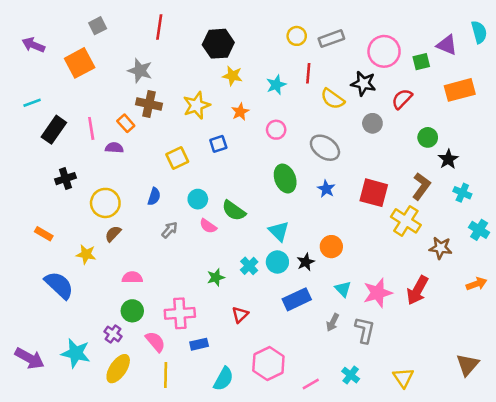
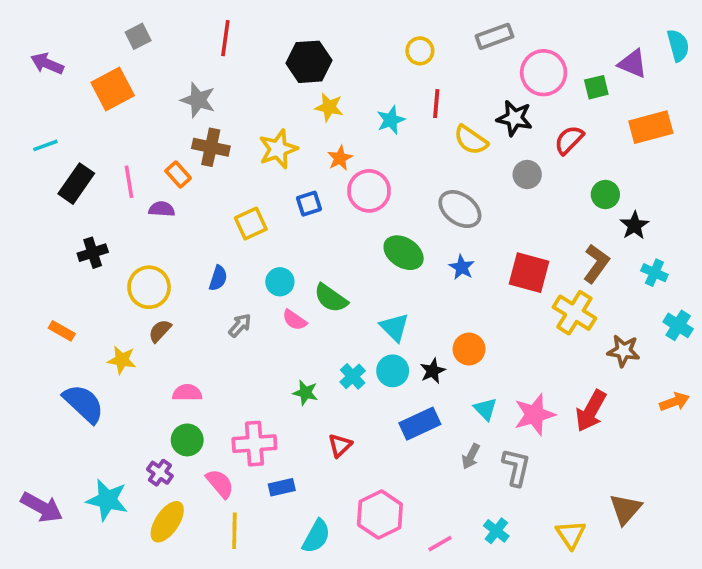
gray rectangle: (331, 39) -> (494, 36), moved
pink circle: (276, 130) -> (369, 191), moved, size x1.5
green ellipse: (285, 179) -> (404, 253), turned -36
green star: (216, 277) -> (305, 393), turned 30
brown triangle: (468, 365) -> (625, 509), moved

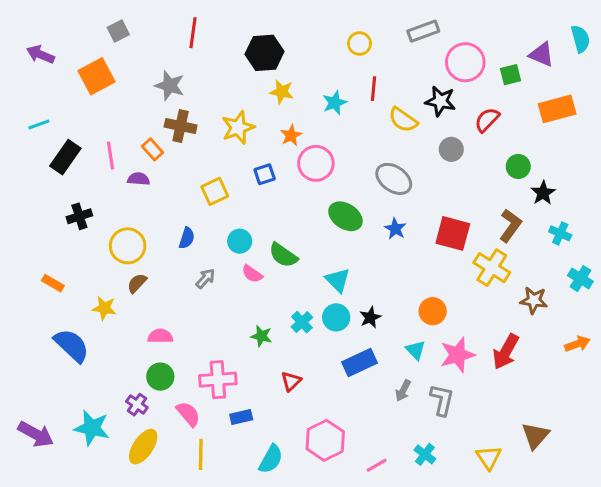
orange circle: (469, 349) -> (433, 311), moved

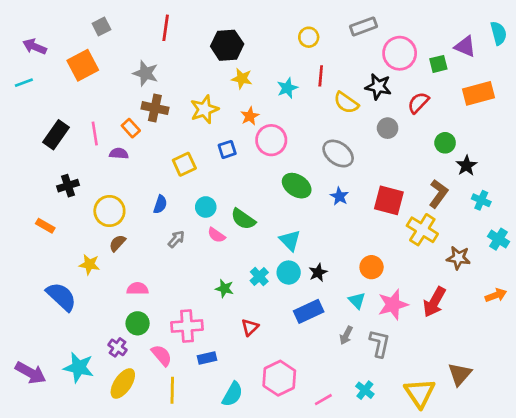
cyan line: (39, 124) -> (24, 83), moved
orange rectangle: (53, 283) -> (45, 226), moved
yellow triangle: (489, 457) -> (420, 393), size x1.4

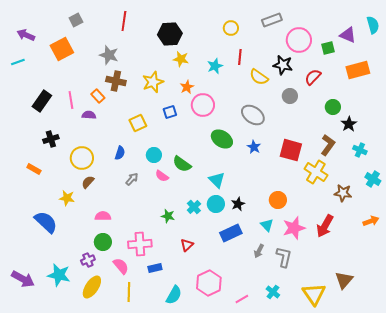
purple cross: (117, 347) -> (88, 260), turned 32

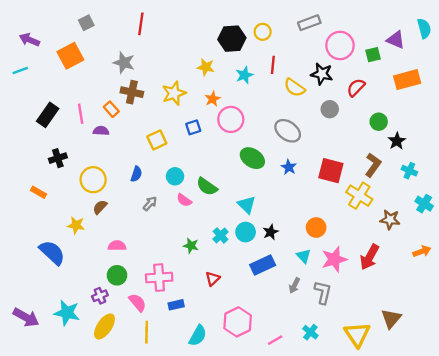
black hexagon: (170, 34) -> (232, 39), moved

